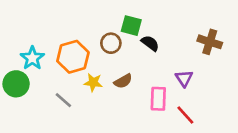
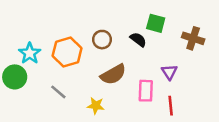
green square: (131, 26) -> (156, 23), moved
brown semicircle: (123, 81) -> (113, 74), size x1.5
yellow star: (93, 82) -> (96, 106), moved
red line: (185, 115) -> (171, 106), turned 36

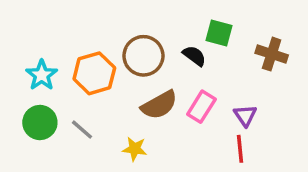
brown circle: (102, 40) -> (143, 56), size x1.5
purple triangle: (169, 72) -> (245, 115), moved
green circle: (15, 77) -> (40, 122), moved
pink rectangle: (146, 91) -> (201, 107), moved, turned 30

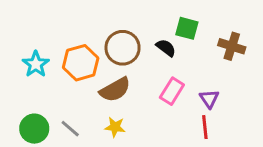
brown semicircle: (159, 105) -> (115, 90), moved
green circle: (40, 122) -> (34, 129), moved
gray line: (82, 130) -> (70, 129), moved

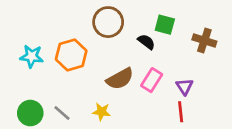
brown circle: (123, 48) -> (108, 22), moved
cyan star: (36, 64) -> (32, 56), turned -30
brown semicircle: (115, 90) -> (120, 79), moved

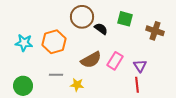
black semicircle: (146, 42) -> (101, 29), moved
gray line: (62, 113) -> (56, 75), moved, turned -40

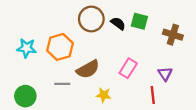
black semicircle: (101, 29) -> (118, 23), moved
brown semicircle: (91, 60) -> (88, 69), moved
purple triangle: (140, 66) -> (165, 74), moved
yellow star: (77, 85) -> (104, 95), moved

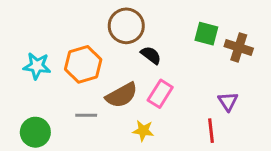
green square: (139, 21) -> (206, 34), moved
black semicircle: (118, 23) -> (151, 55), moved
pink rectangle: (128, 68) -> (160, 94), moved

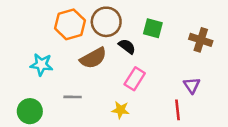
green square: (206, 34) -> (153, 28), moved
orange hexagon: (83, 64) -> (70, 24), moved
cyan star: (37, 66) -> (41, 65), moved
brown semicircle: (122, 95) -> (93, 58), moved

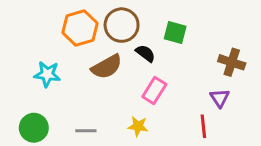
brown cross: (201, 40) -> (232, 62), moved
gray line: (73, 97) -> (86, 131), moved

